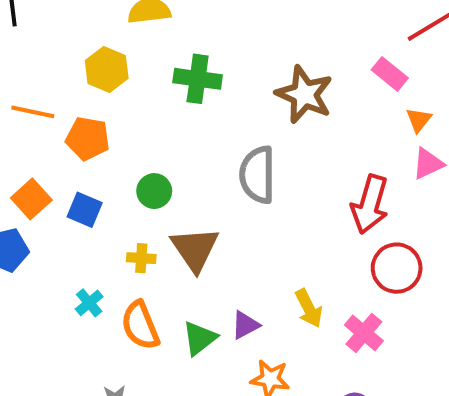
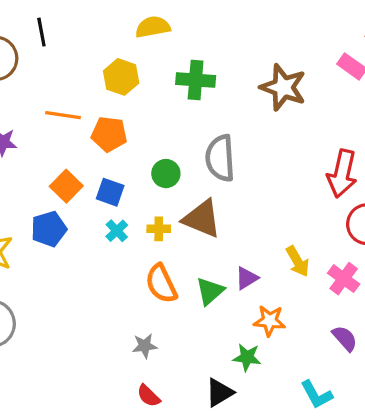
gray semicircle: (257, 175) -> (220, 158), moved
brown triangle: (195, 249) -> (202, 219), turned -30
cyan cross: (89, 303) -> (117, 231), moved

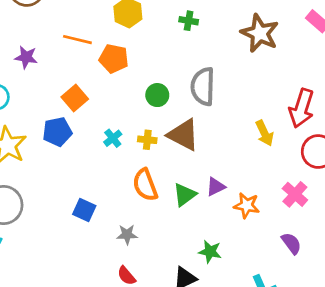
green cross: (196, 80) -> (189, 21), size x0.6
blue square: (110, 192) -> (84, 210), moved
yellow arrow: (298, 261) -> (265, 133), moved
orange star: (270, 321) -> (247, 205), moved

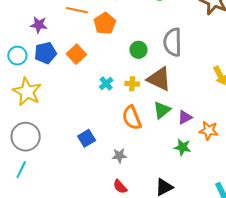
orange pentagon: (114, 59) -> (105, 23), turned 30
blue pentagon: (57, 132) -> (45, 53), moved
green triangle: (185, 195) -> (162, 110), moved
blue square: (84, 210) -> (87, 138), turned 36
green star: (210, 252) -> (182, 147), moved

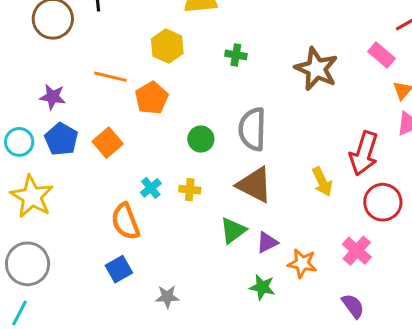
blue pentagon: (45, 53) -> (61, 139), turned -30
brown triangle: (159, 79) -> (254, 185), moved
orange semicircle: (132, 118) -> (125, 221), moved

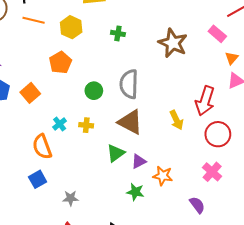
orange line: (110, 77) -> (34, 20), moved
pink cross: (357, 251) -> (212, 172), moved

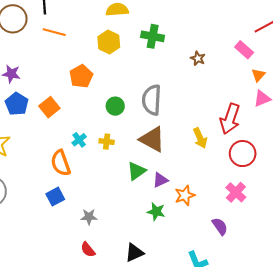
yellow hexagon: (71, 27) -> (109, 42), moved
green cross: (118, 33) -> (153, 36), moved, size x1.5
brown star: (173, 43) -> (198, 58), size x0.5
orange star: (163, 176) -> (185, 195), turned -30

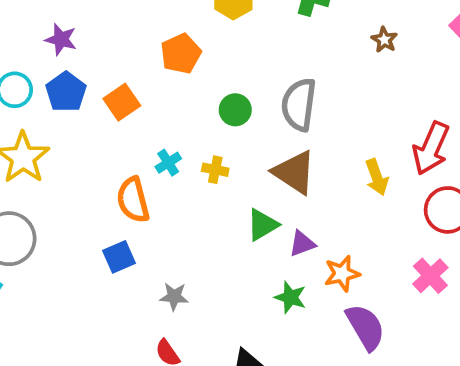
purple semicircle: (220, 226) -> (365, 327), moved, size x1.5

